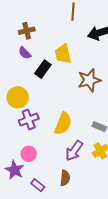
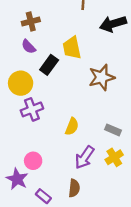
yellow circle: (18, 97) -> (21, 83), moved
purple cross: (29, 120) -> (32, 109), moved
yellow semicircle: (63, 124) -> (72, 127), size x0.7

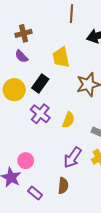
black rectangle: (49, 65) -> (40, 83), moved
purple cross: (32, 109) -> (40, 114), moved, turned -30
yellow semicircle: (72, 127) -> (68, 120), moved

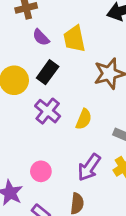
purple semicircle: (21, 56) -> (41, 37), moved
pink circle: (26, 161) -> (41, 171), moved

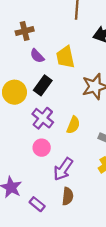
purple arrow: (89, 167) -> (63, 169), moved
pink circle: (41, 171) -> (42, 148), moved

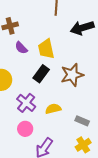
black rectangle: (43, 85) -> (41, 74), moved
yellow semicircle: (73, 125) -> (53, 109), turned -126

